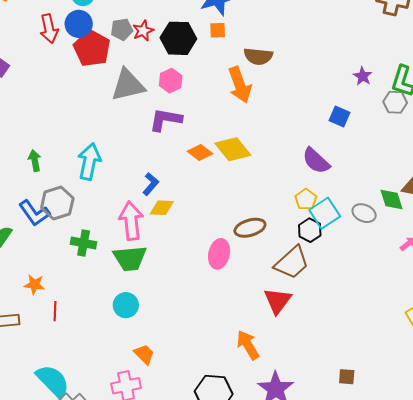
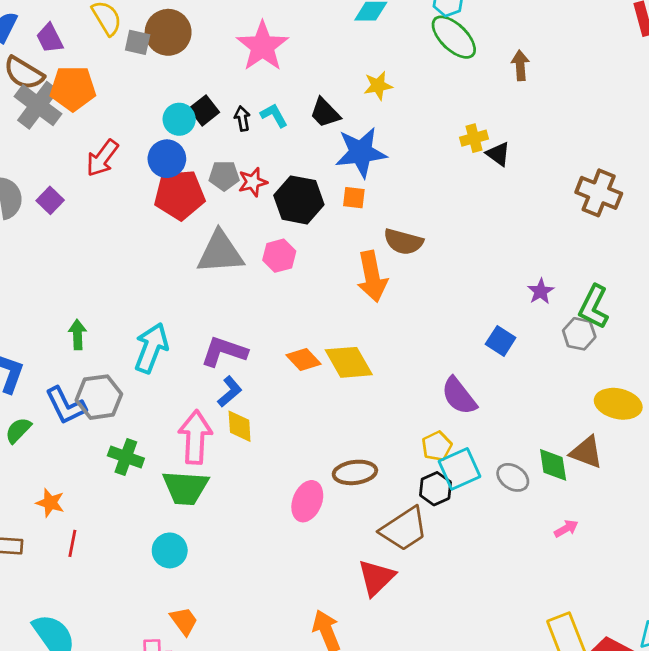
red arrow: (49, 29) -> (102, 158), moved, turned 40
red pentagon: (92, 48) -> (179, 195), turned 30
purple L-shape: (166, 120) -> (224, 352), moved
yellow diamond: (162, 208) -> (240, 426), turned 75

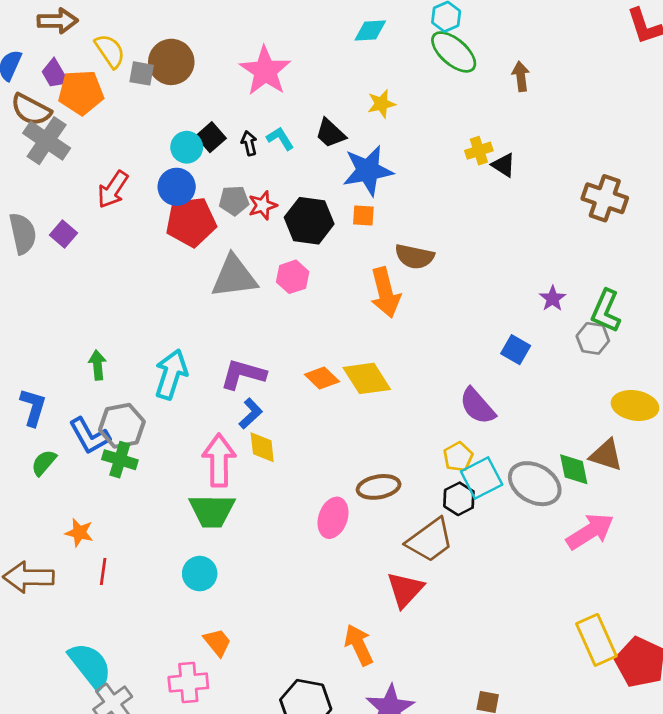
orange pentagon: (73, 88) -> (81, 92), moved
green cross: (126, 457) -> (120, 460), moved
gray ellipse: (513, 477) -> (535, 484), size x1.6
pink arrow: (566, 529) -> (590, 531), size x2.0

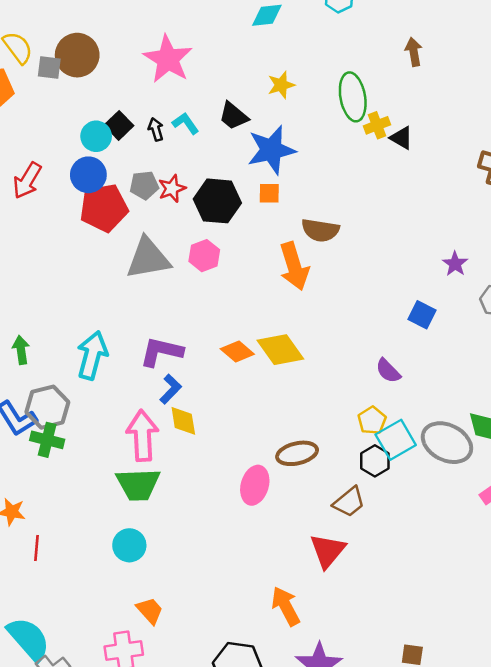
green ellipse: (454, 52) -> (353, 97), moved, turned 42
purple semicircle: (477, 406) -> (388, 371), size x0.7
brown trapezoid: (430, 540) -> (349, 502), size x0.7

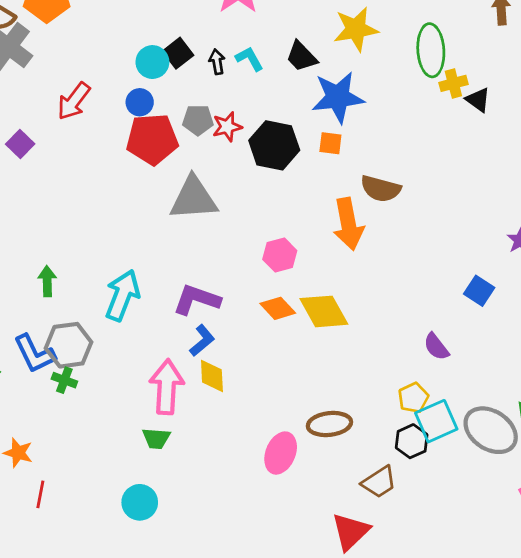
yellow star: (281, 85) -> (356, 29), size x1.5
blue circle: (88, 175) -> (140, 102), size x0.7
pink hexagon: (204, 256) -> (280, 255), moved
green cross: (47, 440) -> (64, 380), size x0.7
green trapezoid: (138, 484) -> (156, 438), size x0.6

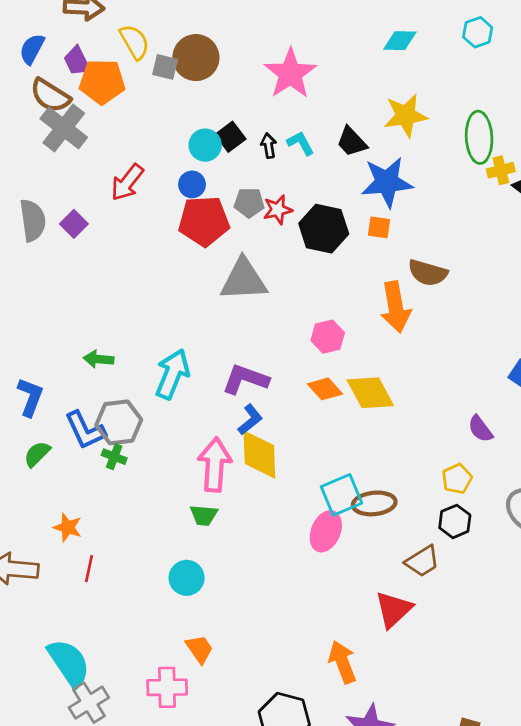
green arrow: (47, 281) -> (99, 359), turned -84
yellow diamond: (212, 376) -> (259, 455), size x1.5
cyan square: (436, 421) -> (342, 495), moved

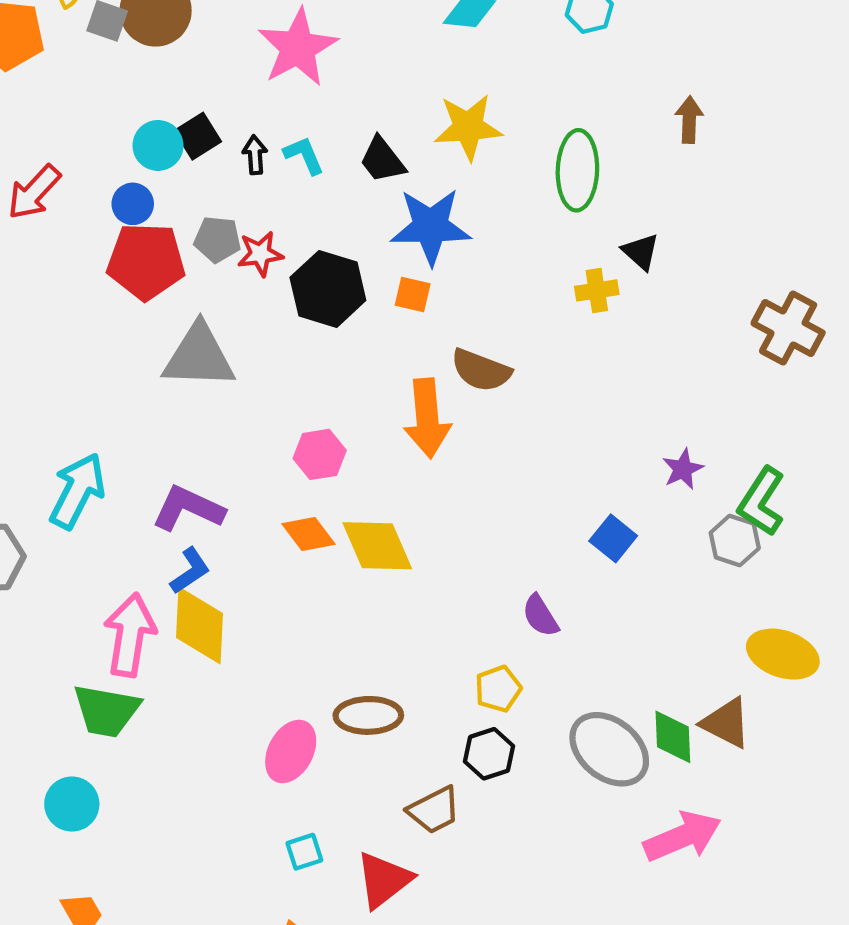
yellow cross: (501, 170) -> (597, 290), moved
cyan square: (342, 495) -> (304, 852), moved, size x0.6
green trapezoid: (204, 515) -> (106, 711), size x1.6

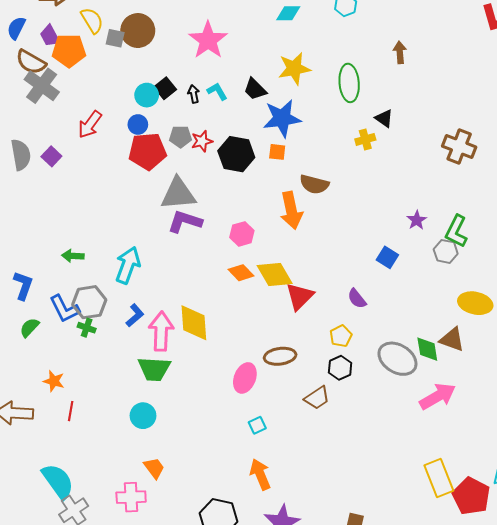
purple L-shape: (188, 509) -> (185, 221), moved
blue L-shape: (190, 571) -> (135, 315), moved
red triangle: (384, 880) -> (300, 296), moved

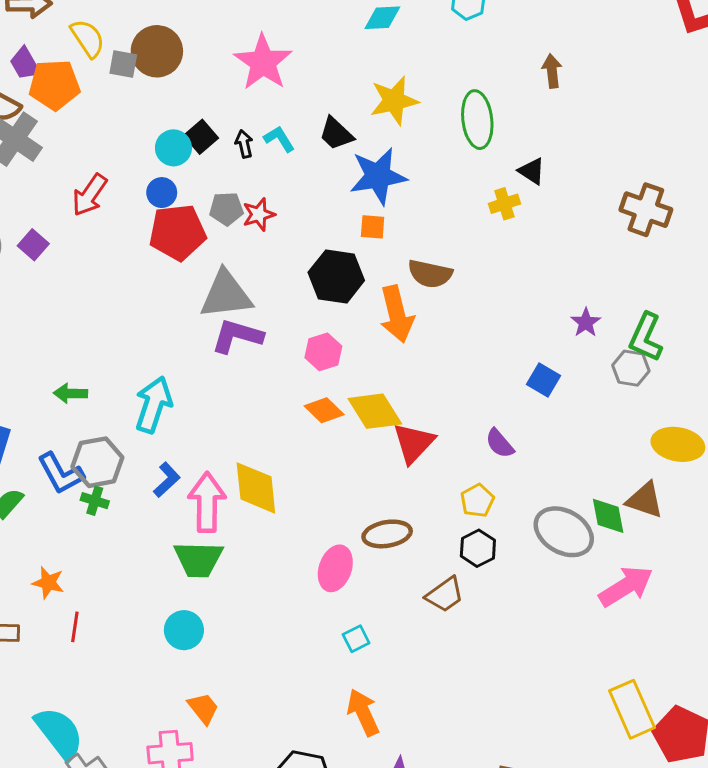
black hexagon: (236, 154) -> (336, 276), moved

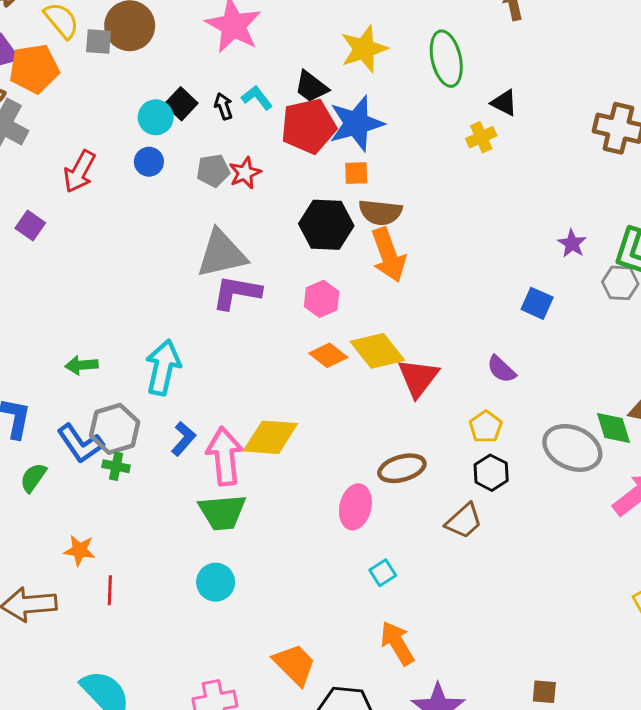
red pentagon: (178, 232) -> (308, 126), moved
brown semicircle: (430, 274) -> (380, 212), moved
yellow diamond: (256, 488) -> (270, 437), turned -74
orange trapezoid: (203, 708) -> (295, 664), moved, size x1.4

